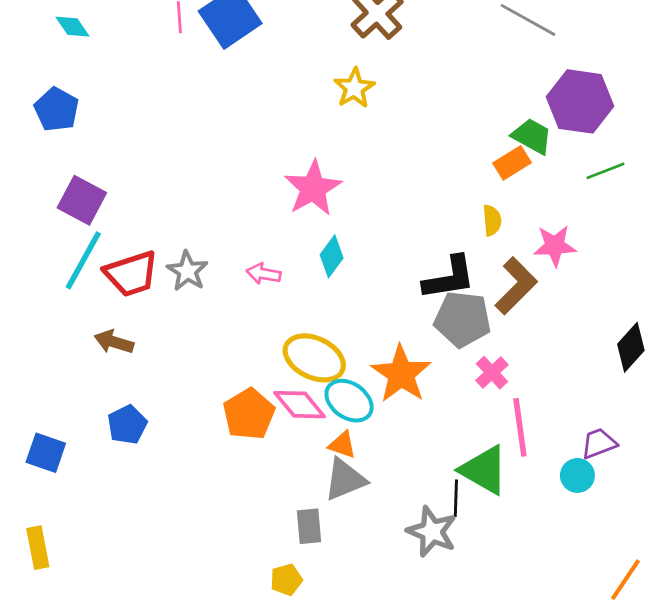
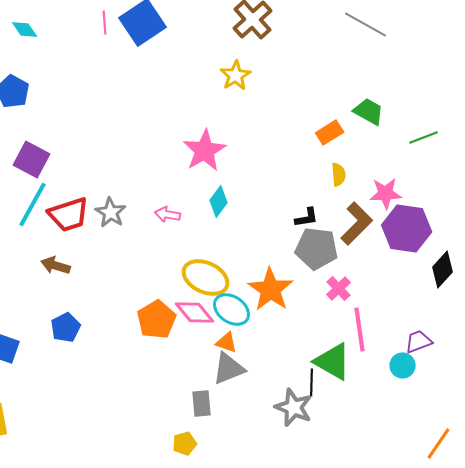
purple hexagon: (580, 101) -> (407, 228), moved
orange rectangle: (512, 163) -> (330, 132), moved
black L-shape: (449, 278) -> (307, 218), size x0.6

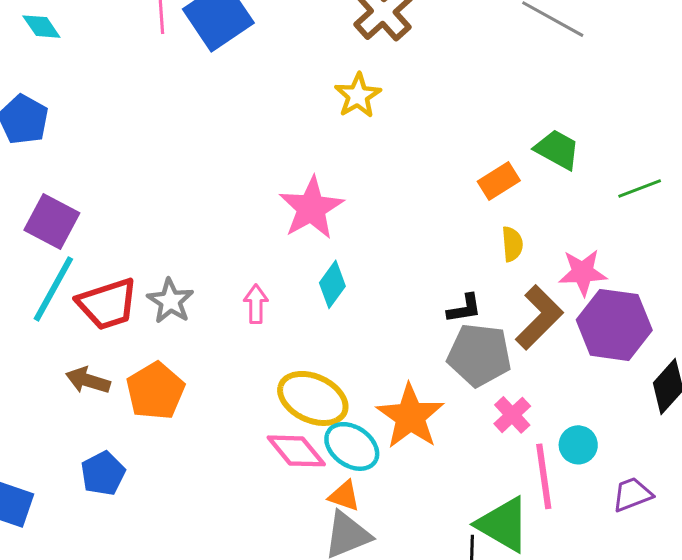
pink arrow: (168, 214) -> (256, 304), turned 80
orange pentagon: (157, 320) -> (155, 391), moved
cyan circle: (403, 366) -> (578, 445), moved

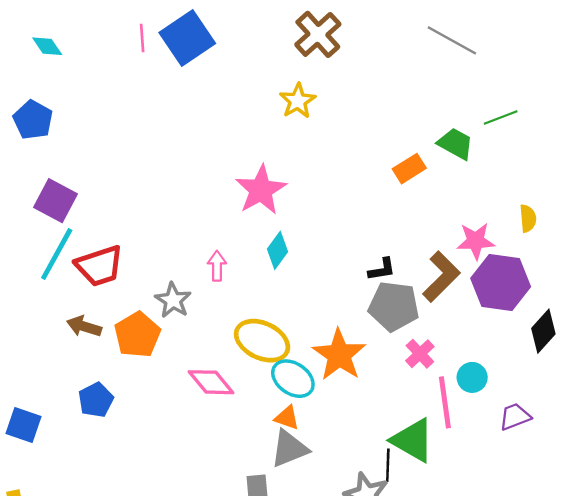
green line: (640, 189) -> (501, 118), moved
yellow semicircle: (512, 244) -> (528, 218), moved
gray star: (170, 301) -> (173, 300), moved
pink diamond: (296, 451) -> (211, 382), moved

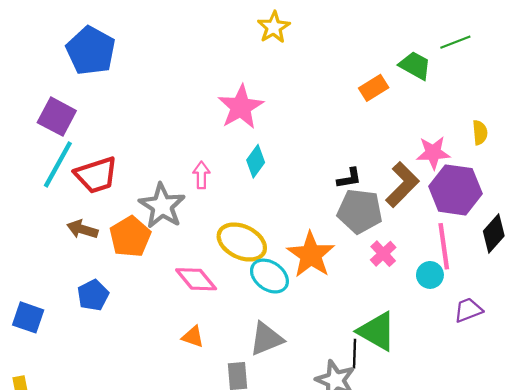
blue pentagon: (33, 120) -> (91, 51), moved, size x1.4
gray star: (173, 300) -> (162, 206), size x1.4
pink line: (445, 402) -> (444, 246), moved
orange triangle: (287, 418) -> (193, 337), moved

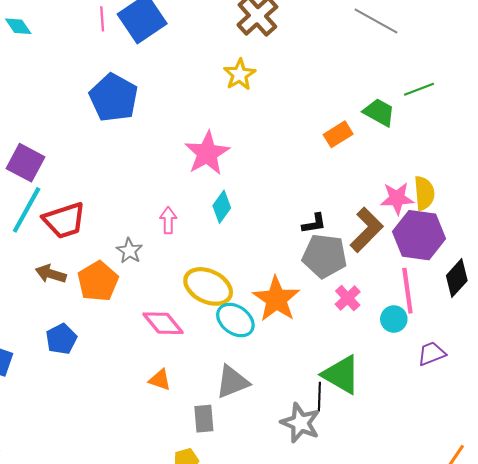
blue pentagon: (91, 51) -> (114, 98), moved
yellow semicircle: (480, 133) -> (424, 193), moved, size x1.4
gray star: (162, 206) -> (129, 251), size x0.6

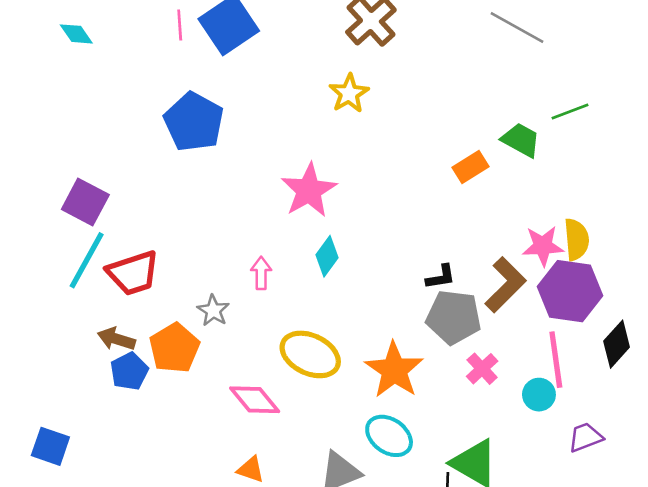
cyan ellipse: (235, 320) -> (389, 436), moved
blue pentagon: (61, 339) -> (129, 371), moved

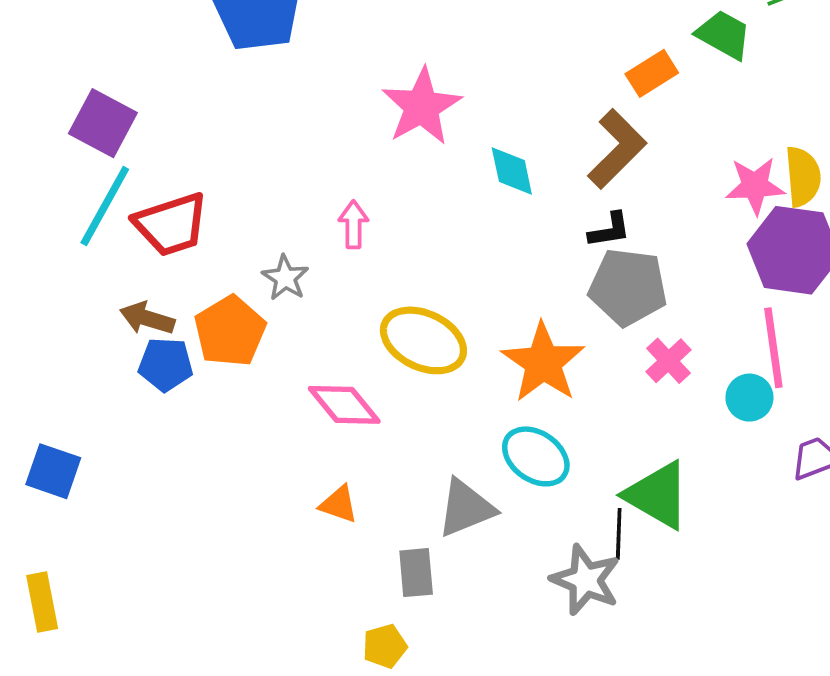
cyan diamond: (327, 256) -> (512, 171), moved, turned -48
brown L-shape: (505, 285) -> (617, 149), moved
blue pentagon: (129, 371) -> (166, 364), turned 30

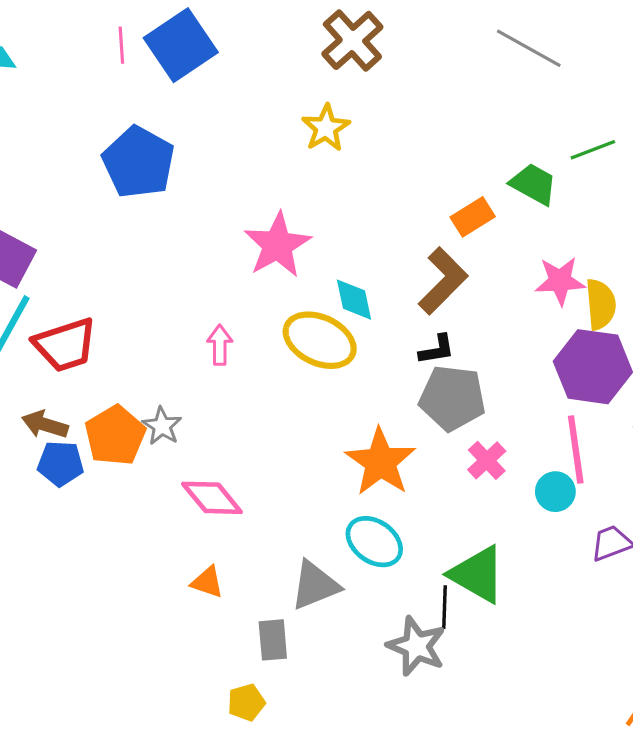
pink star: (755, 186) -> (560, 281), moved
gray star: (285, 278) -> (162, 426), moved
yellow ellipse: (423, 340) -> (320, 340), moved

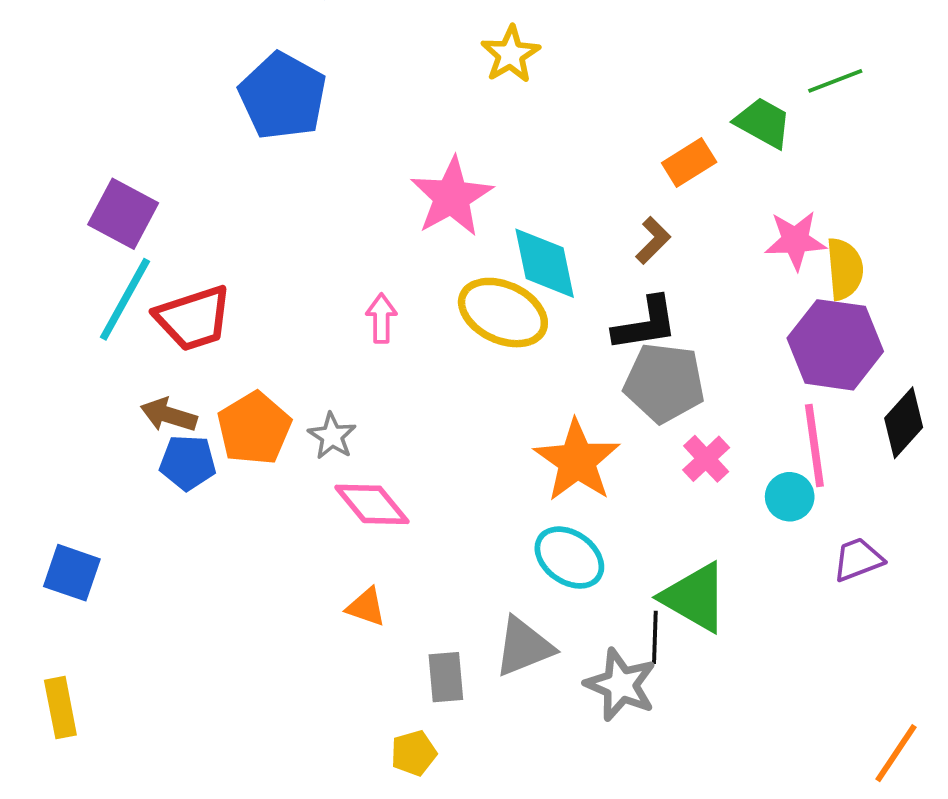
brown L-shape: (443, 281) -> (653, 240), size x0.6
cyan diamond: (354, 300) -> (545, 263), size x1.4
black L-shape: (437, 350) -> (645, 324), size x1.5
gray star: (162, 426) -> (332, 436), moved
gray triangle: (315, 585) -> (524, 647), moved

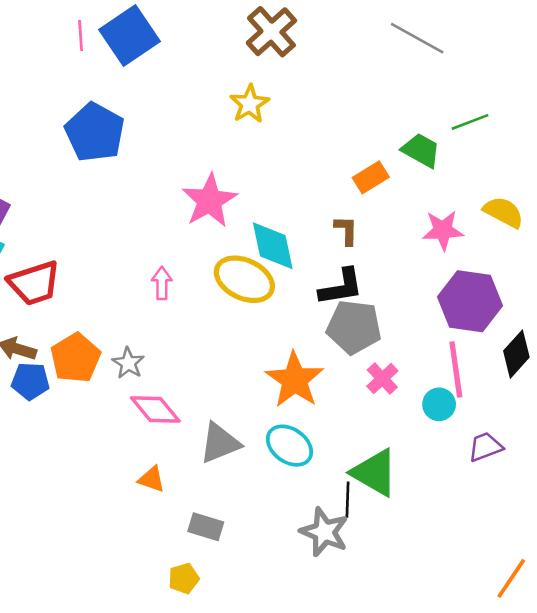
brown L-shape: (653, 240) -> (346, 230), turned -44
yellow semicircle: (845, 269) -> (504, 212), moved, turned -57
gray triangle: (524, 647) -> (220, 443), moved
gray rectangle: (446, 677) -> (206, 527), turned -68

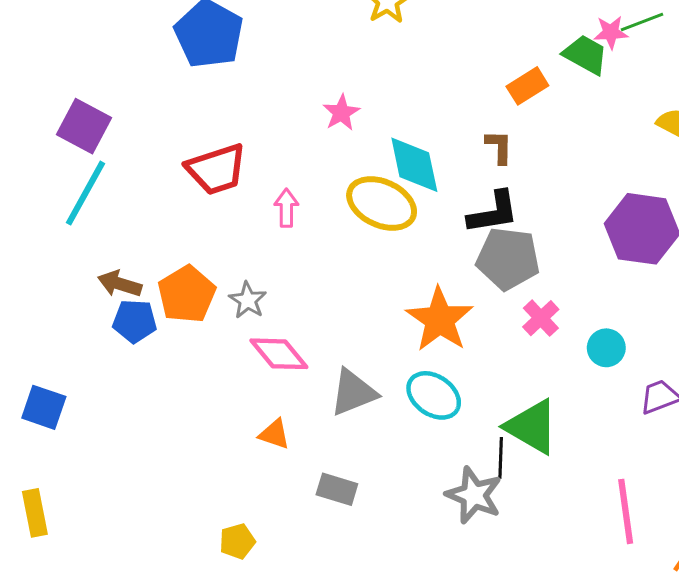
pink star: (210, 201) -> (341, 113), size x0.6
pink star: (443, 230) -> (611, 32), moved, size x0.7
red trapezoid: (34, 283) -> (216, 169), moved
pink line: (456, 370) -> (626, 511), moved
yellow pentagon: (184, 578) -> (237, 541), moved

